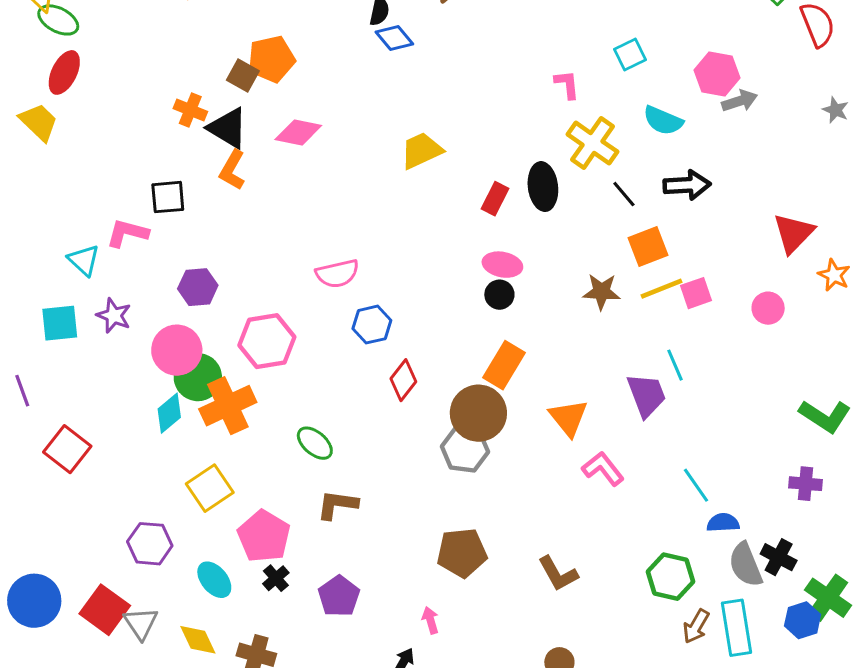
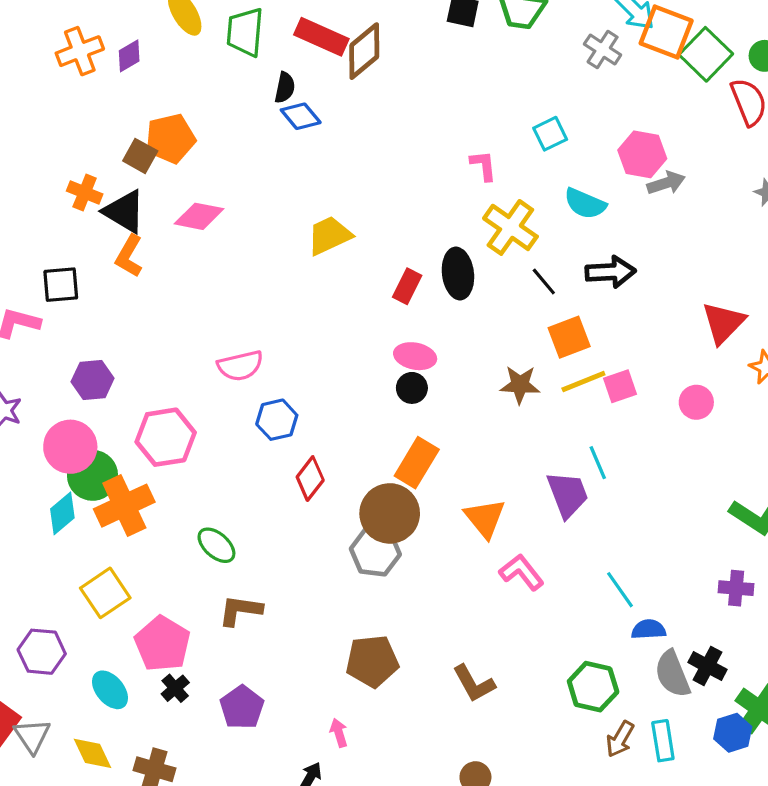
cyan rectangle: (737, 628) -> (663, 741), size x0.7

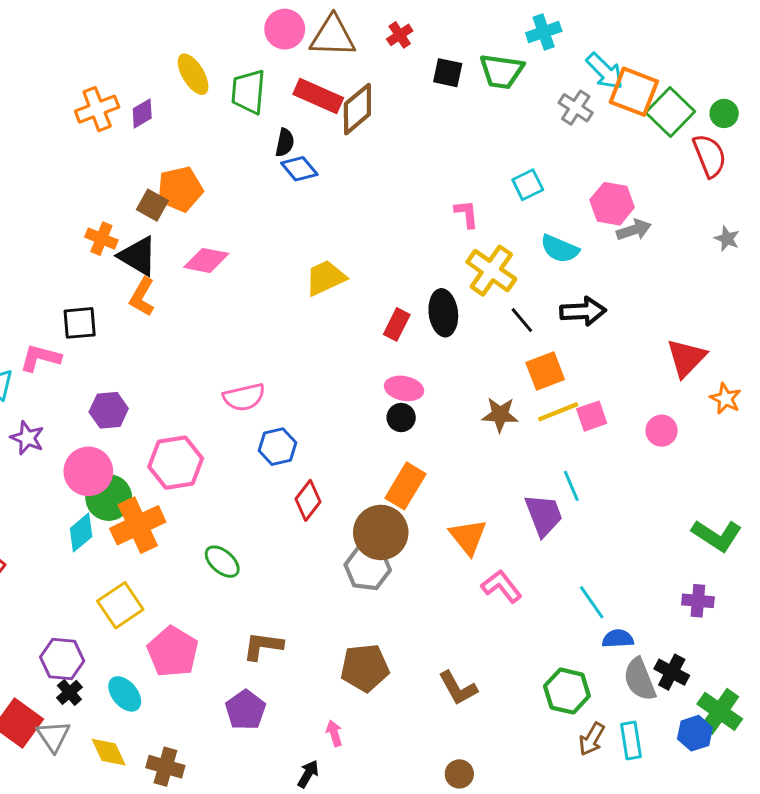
brown L-shape: (240, 610) -> (263, 646), moved
black cross: (175, 688) -> (69, 692), moved

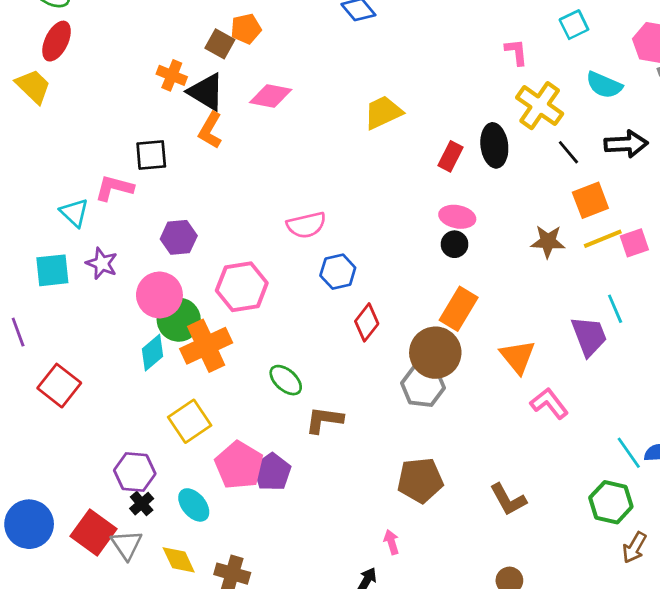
orange pentagon: (180, 189) -> (246, 29), size x0.7
cyan line: (592, 602) -> (629, 453), moved
brown L-shape: (263, 646) -> (324, 420), moved
purple pentagon: (245, 710) -> (272, 472), moved

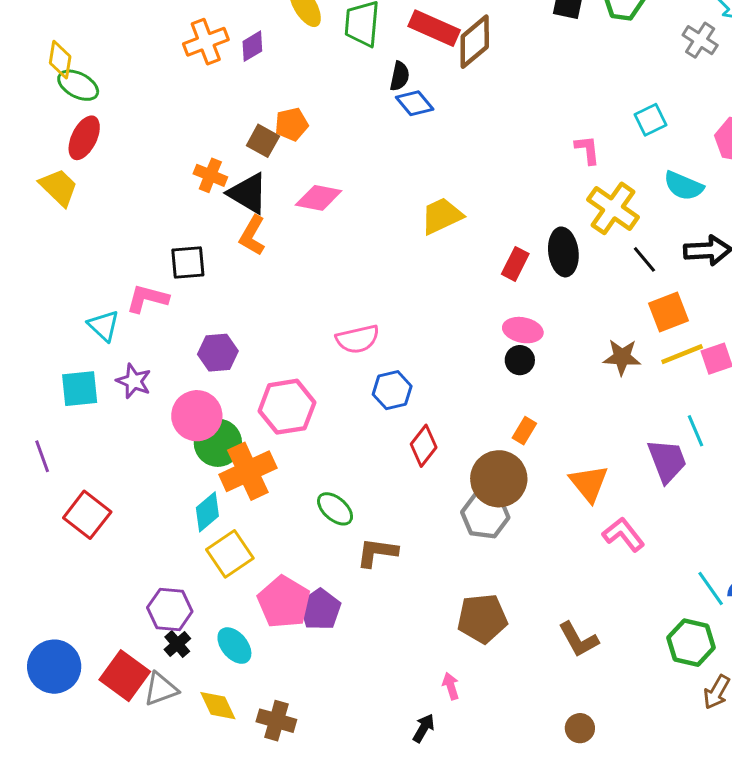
orange rectangle: (459, 309) -> (524, 431), size x0.6
cyan diamond: (153, 353) -> (207, 512), moved
gray triangle: (127, 545) -> (161, 689), turned 44

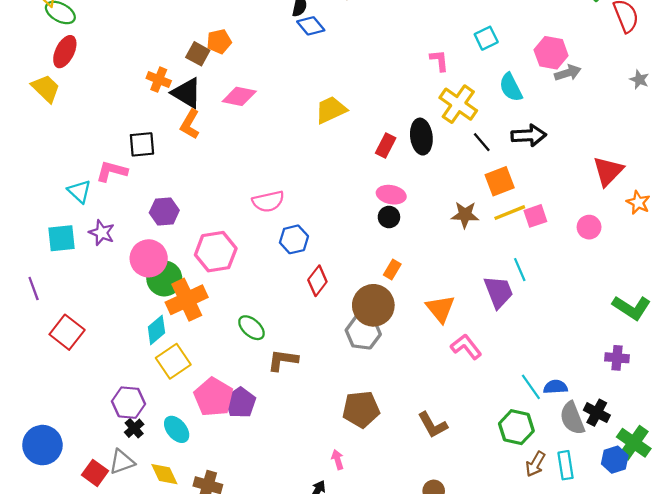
cyan semicircle: (684, 186) -> (511, 87), turned 40
red square: (125, 676) -> (95, 473), moved, size x0.7

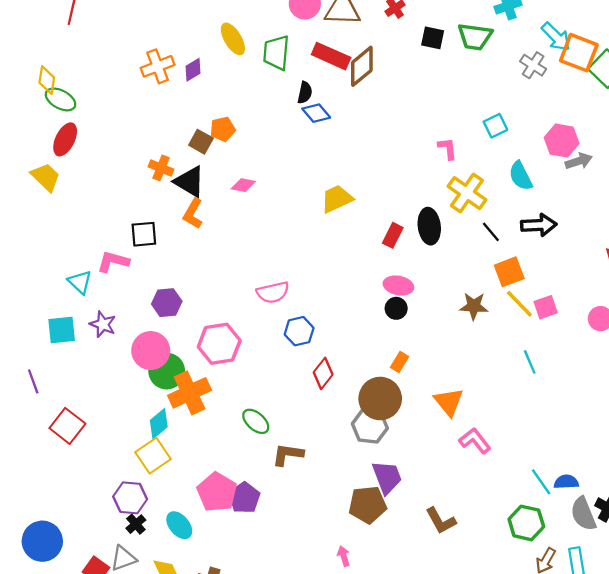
pink diamond: (239, 96) -> (243, 185), size x0.7
yellow line: (510, 213) -> (519, 304), turned 68
purple trapezoid: (498, 292) -> (387, 477), moved
yellow square: (173, 361) -> (153, 456), moved

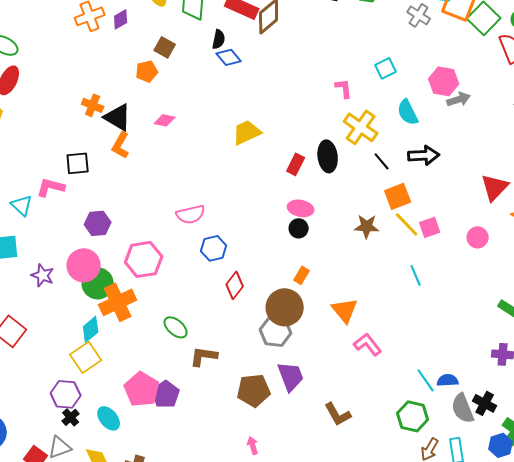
brown square: (201, 142) -> (165, 47), moved
purple star: (103, 324) -> (43, 275), moved
brown pentagon: (368, 505) -> (254, 390), moved

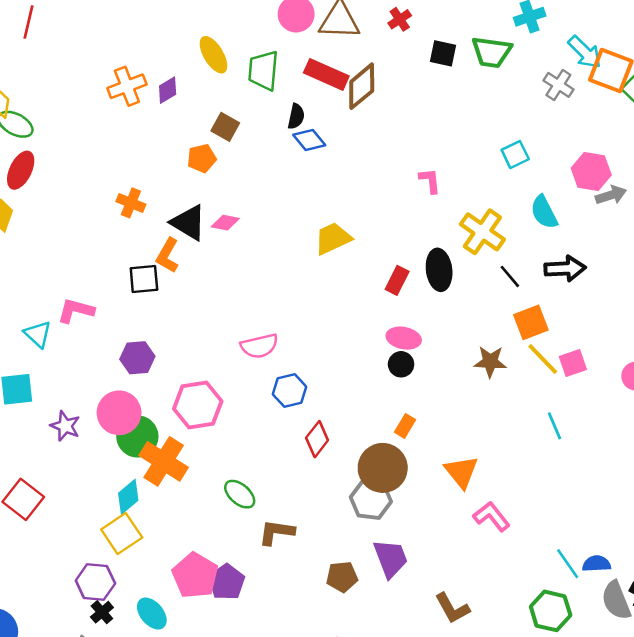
pink L-shape: (344, 88) -> (430, 181), moved
black triangle: (118, 117) -> (189, 223), moved
black square: (78, 163) -> (144, 279), moved
orange cross: (118, 302) -> (164, 461), turned -33
brown pentagon: (254, 390) -> (342, 577), size x0.7

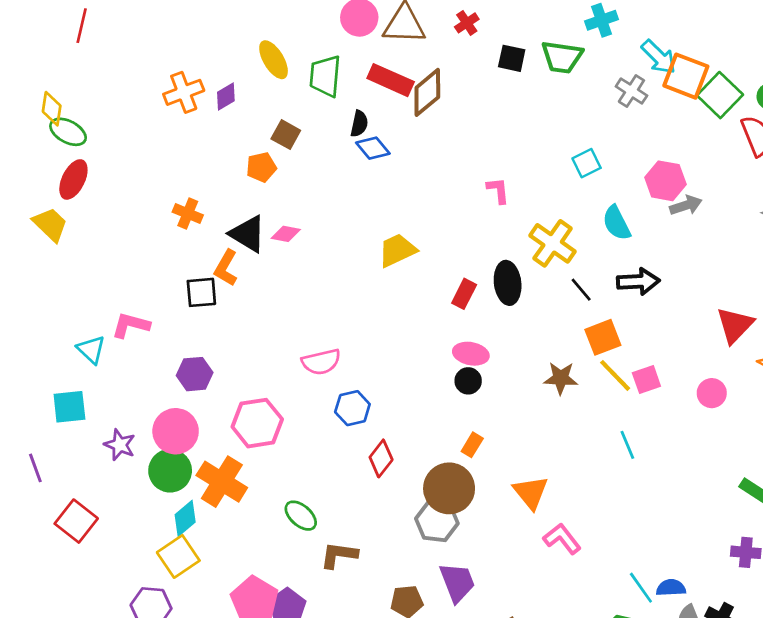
green circle: (137, 436) -> (170, 471), moved

